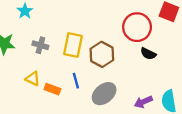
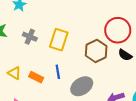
brown hexagon: (102, 54) -> (96, 51), moved
yellow triangle: (33, 79) -> (14, 73), moved

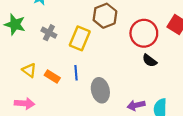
brown hexagon: (96, 51) -> (105, 16), moved
gray ellipse: (82, 86) -> (100, 90), turned -75

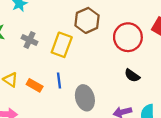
black semicircle: (150, 61) -> (132, 76), moved

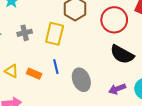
gray cross: (30, 40) -> (25, 33), turned -32
black semicircle: (132, 76) -> (122, 54), size x1.6

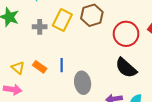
yellow rectangle: (55, 34) -> (62, 20), moved
yellow triangle: (11, 71) -> (18, 68), moved

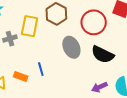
gray ellipse: (83, 83) -> (71, 47), moved

